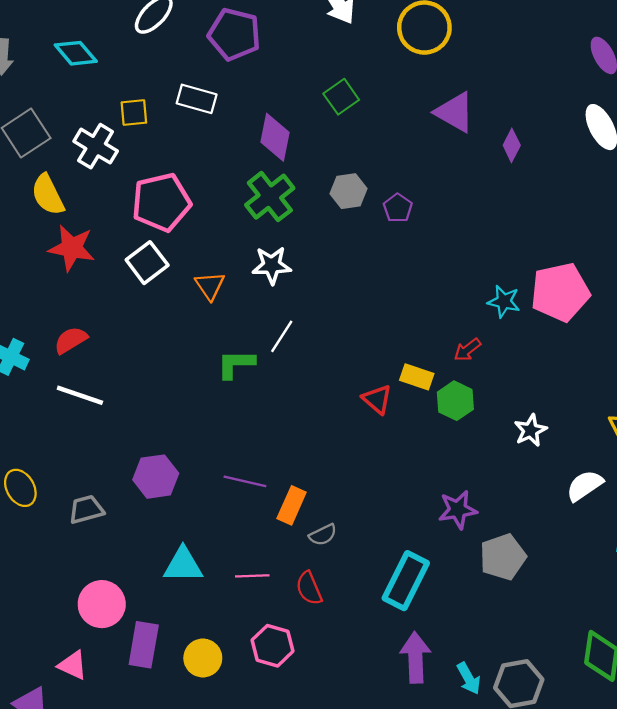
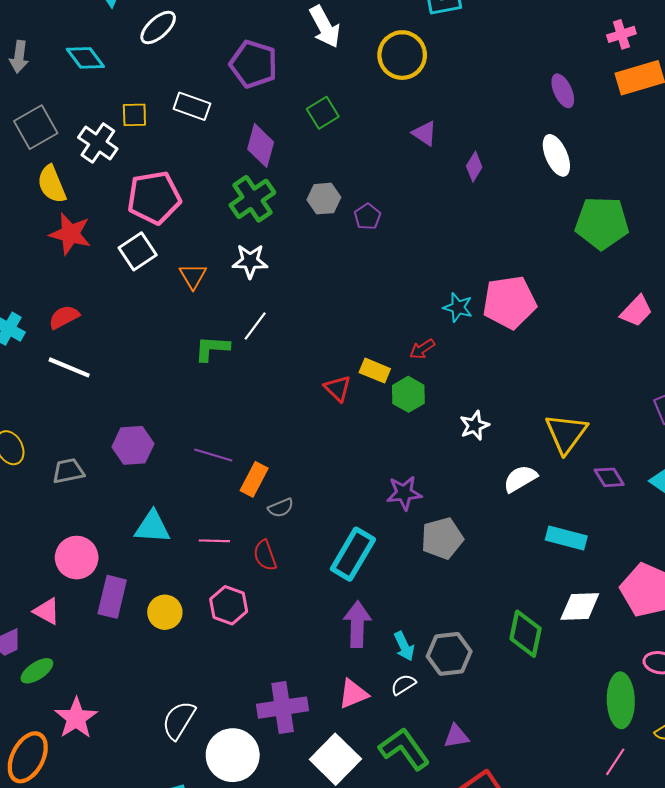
purple pentagon: (234, 34) -> (254, 64), moved
purple triangle: (455, 112) -> (425, 133), size x0.7

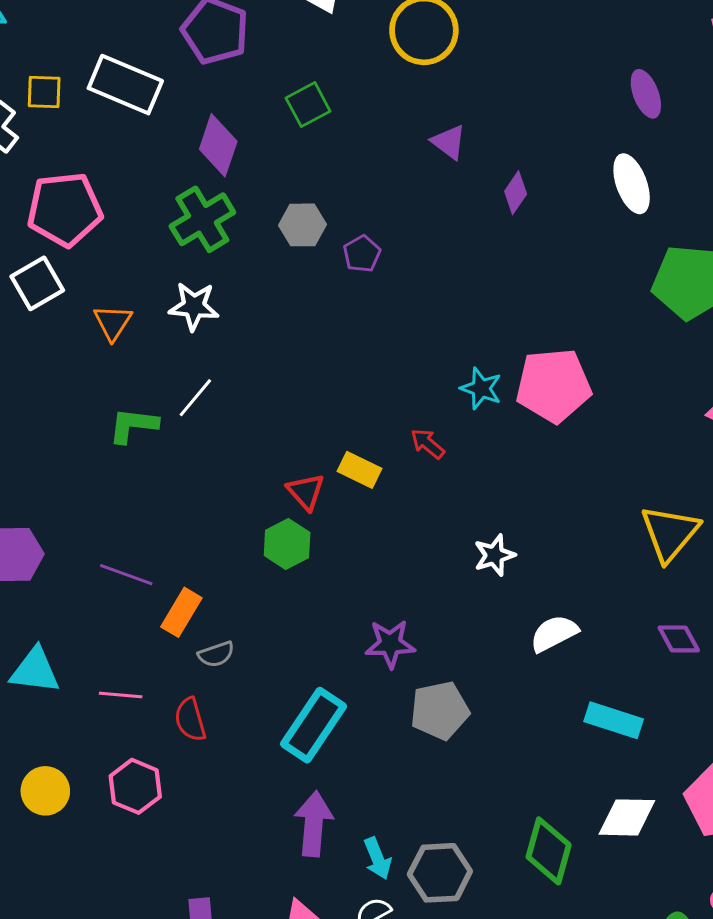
white rectangle: (192, 106) -> (125, 85), size x1.4
red arrow: (422, 349) -> (428, 444), turned 70
green hexagon: (408, 394) -> (287, 544), moved
yellow triangle: (566, 433) -> (670, 533), moved

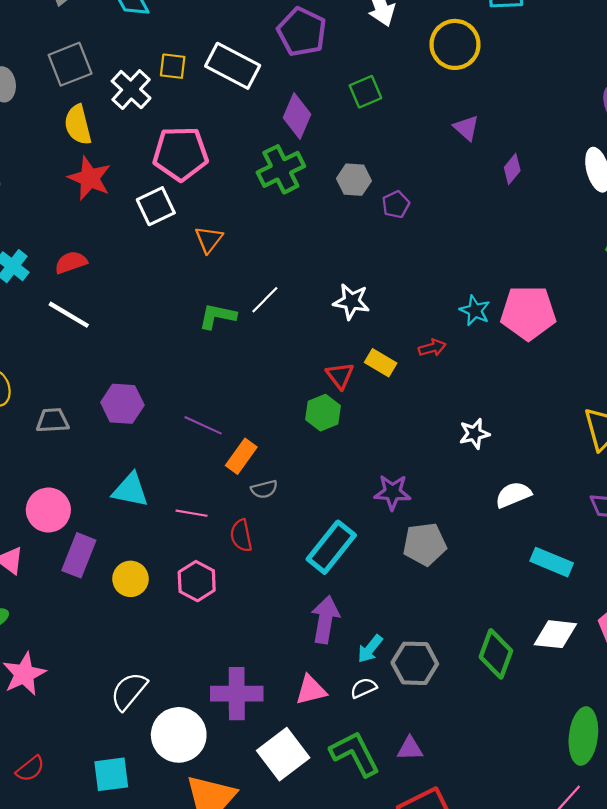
white star: (194, 306) -> (351, 301), moved
red arrow: (428, 444) -> (432, 348), turned 120
cyan arrow: (378, 858) -> (370, 649), turned 56

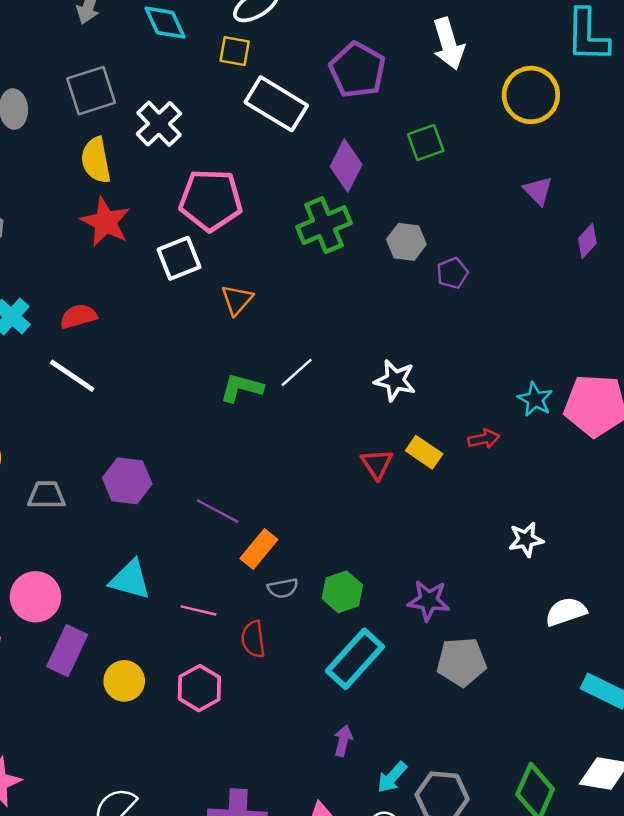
yellow square: (173, 66) -> (235, 51), moved
green hexagon: (323, 413) -> (342, 592), moved
purple arrow: (325, 620) -> (343, 741), size x0.6

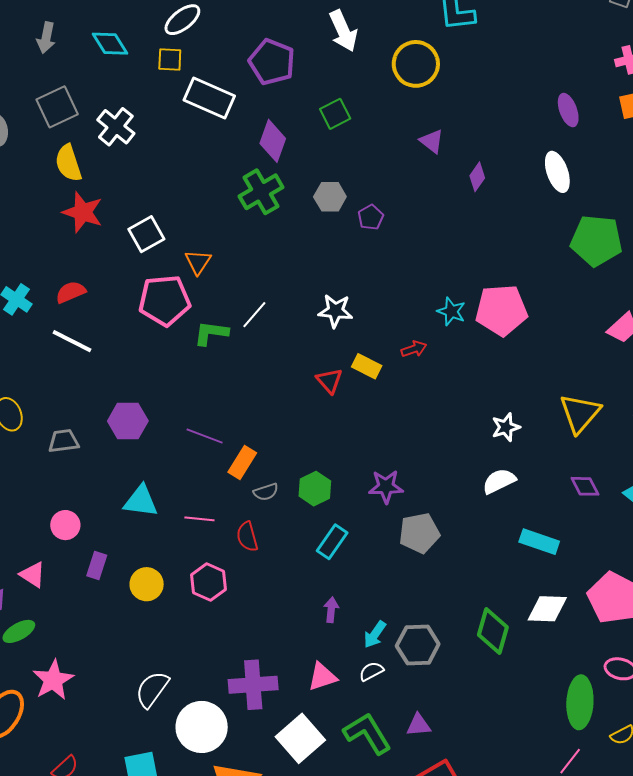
pink pentagon: (211, 200) -> (164, 300), moved
white star: (526, 540) -> (506, 427), moved
pink circle: (35, 597) -> (65, 525), size x0.7
purple rectangle: (67, 651) -> (97, 566), size x0.7
cyan rectangle: (355, 659) -> (332, 542), size x0.7

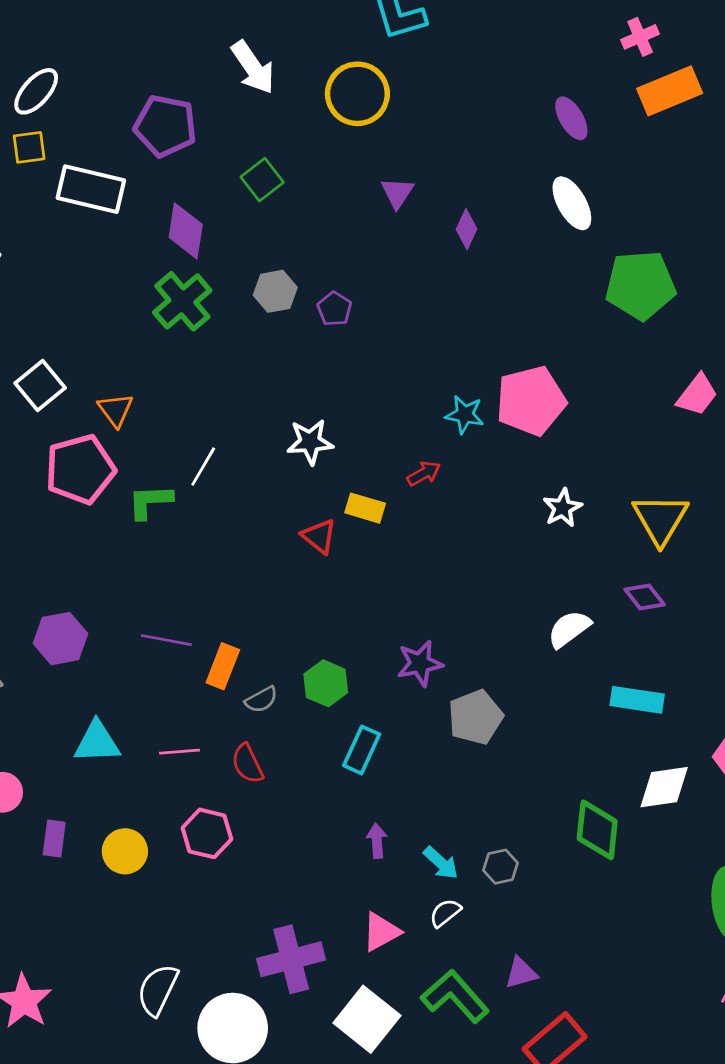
purple triangle: (432, 141) -> (397, 193), turned 36
white star: (506, 427) -> (563, 508), moved
purple diamond: (585, 486) -> (645, 597), moved
cyan arrow: (375, 634) -> (441, 863), turned -72
gray hexagon: (418, 645) -> (500, 867), size x0.6

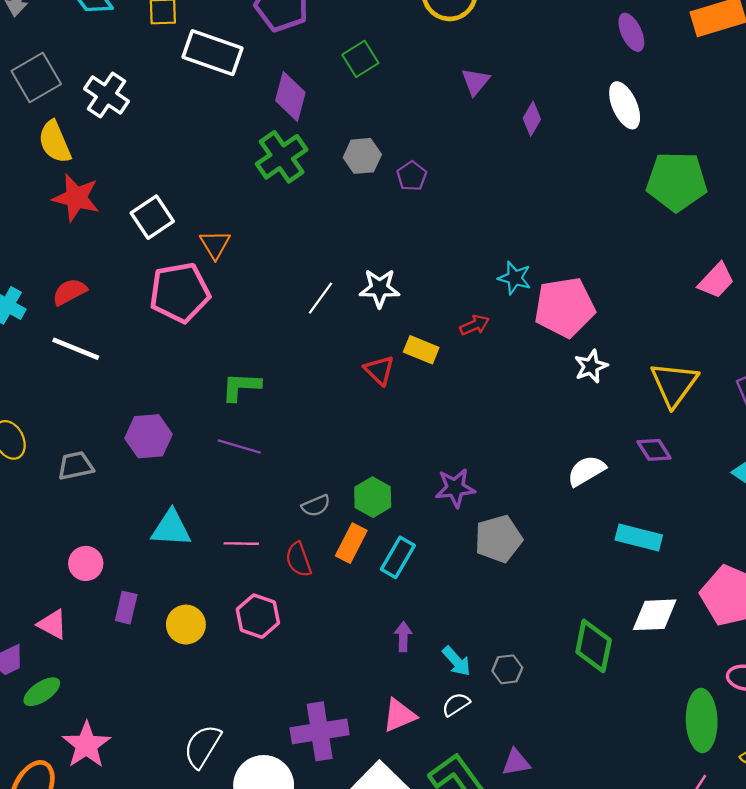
pink pentagon: (531, 401) -> (565, 307), moved
white line: (203, 467) -> (321, 298), moved
green L-shape: (150, 502) -> (241, 387), moved
orange rectangle: (223, 666) -> (351, 543), moved

